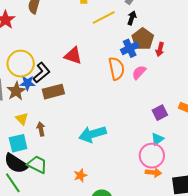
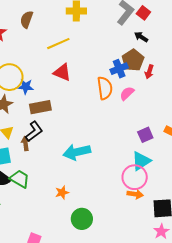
yellow line: (104, 18) -> (58, 44), moved
black arrow: (132, 18) -> (141, 37), moved, turned -80
black L-shape: (42, 73) -> (34, 131), moved
blue star: (27, 83) -> (26, 87), moved
cyan triangle: (157, 139) -> (141, 161), size x1.5

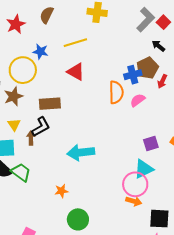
blue star: (26, 87) -> (40, 52), moved

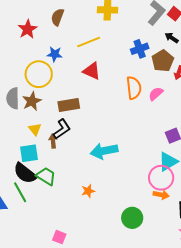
blue cross: (133, 75) -> (140, 49), moved
green circle: (78, 219) -> (132, 218), moved

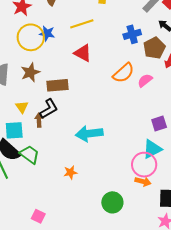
yellow circle: (39, 74) -> (31, 37), moved
orange semicircle: (134, 88) -> (123, 73), turned 50
brown star: (32, 101) -> (30, 72), moved

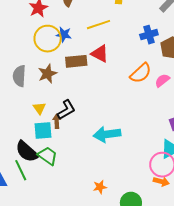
brown rectangle: (57, 85) -> (76, 61), moved
cyan square: (14, 130) -> (43, 130), moved
orange star: (70, 172) -> (100, 187), moved

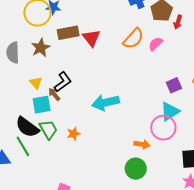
red triangle: (100, 54) -> (91, 38), moved, turned 30
brown arrow: (57, 121) -> (54, 94), turned -32
green trapezoid: (48, 156) -> (48, 129), turned 30
orange arrow: (161, 182) -> (142, 144), moved
orange star: (100, 187) -> (74, 134), moved

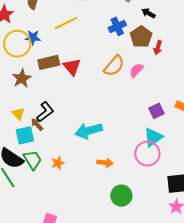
orange arrow: (142, 144) -> (105, 163), moved

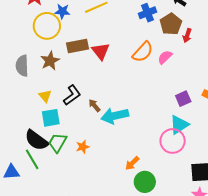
blue star: (33, 37) -> (62, 11), moved
brown arrow: (37, 124) -> (94, 105), moved
green trapezoid: (33, 160) -> (58, 143), turned -120
orange arrow: (105, 163) -> (132, 163), moved, turned 126

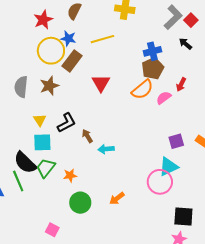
brown pentagon: (171, 24) -> (153, 68), moved
red arrow: (187, 35) -> (181, 85), moved
brown rectangle: (78, 46) -> (72, 61), moved, turned -50
cyan arrow: (115, 116) -> (106, 149), size x0.6
green circle: (145, 182) -> (80, 203), moved

